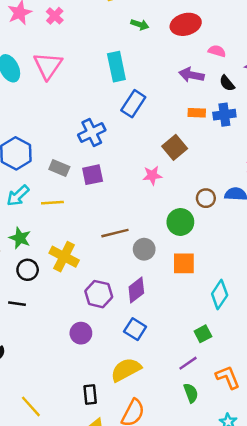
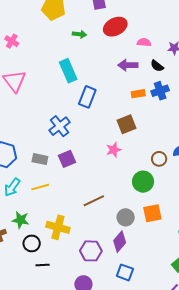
brown square: (175, 147) -> (126, 124), turned 30
gray circle: (144, 249) -> (126, 217), moved
black line: (17, 304) -> (43, 265), moved

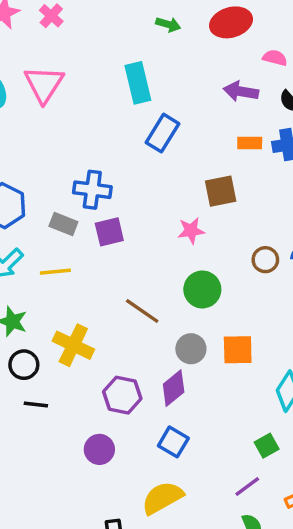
blue cross: (60, 126) -> (92, 190), moved, turned 35
green circle: (143, 182) -> (202, 289), moved
brown line: (94, 201) -> (142, 311), turned 50

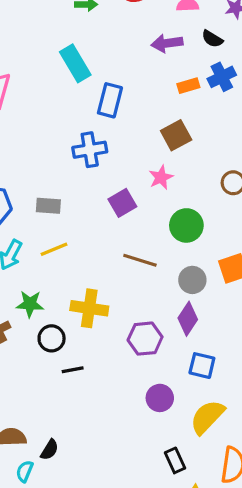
blue cross: (92, 190) -> (90, 150), moved
purple square: (109, 232) -> (122, 203), moved
purple circle: (99, 449) -> (160, 398), moved

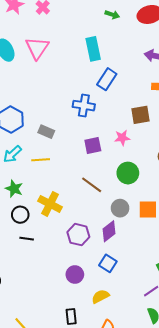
yellow semicircle: (207, 417) -> (100, 296), size x0.7

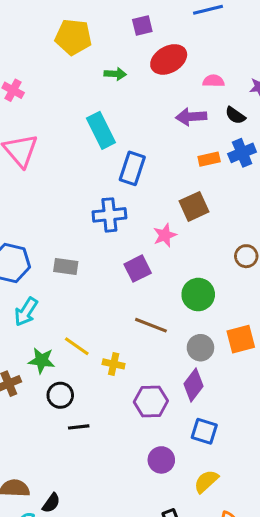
pink star: (122, 138) -> (165, 235), moved
yellow line: (41, 160) -> (77, 346), moved, turned 54
yellow cross: (50, 204) -> (114, 364), moved, size x0.6

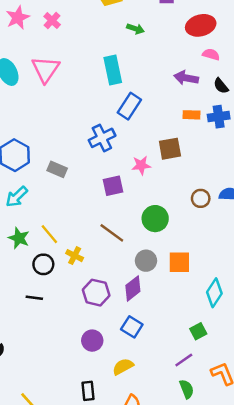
red ellipse: (169, 59) -> (201, 25), moved
blue cross: (109, 215) -> (102, 138), turned -35
black circle: (60, 395) -> (43, 264), moved

